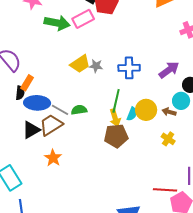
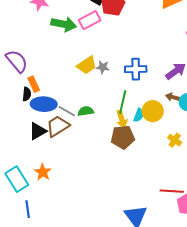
orange rectangle: (27, 83) -> (34, 84), turned -56
brown arrow: (169, 112) -> (173, 97), moved
orange star: (53, 158) -> (43, 172), moved

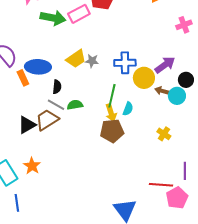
black semicircle: (27, 94) -> (57, 87), moved
blue ellipse: (44, 104) -> (38, 67), moved
yellow circle: (153, 111) -> (144, 78), moved

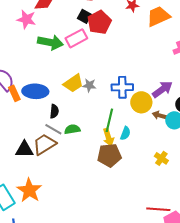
orange rectangle: (23, 78) -> (14, 93), moved
black triangle: (27, 125) -> (24, 149), turned 30
orange star: (32, 166) -> (29, 190), size x1.4

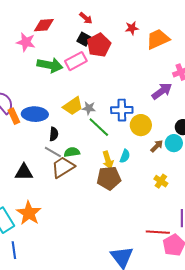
purple arrow: (162, 89) -> (162, 91), moved
brown arrow: (159, 115) -> (157, 146), moved, turned 120
green line: (109, 120) -> (99, 127), moved, turned -60
brown trapezoid: (44, 144) -> (63, 167), moved

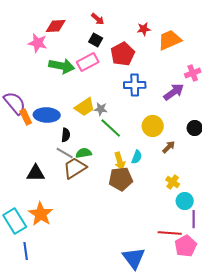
red pentagon: (99, 45) -> (123, 54), moved
blue cross: (122, 110) -> (135, 85), moved
cyan circle: (174, 143) -> (185, 201), moved

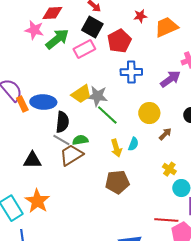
black square: (96, 40) -> (92, 27), size x1.5
green arrow: (62, 66) -> (57, 39), moved, turned -50
gray star: (101, 109) -> (97, 96), size x1.5
black semicircle: (66, 135) -> (62, 122), size x1.5
brown pentagon: (121, 179) -> (117, 182), moved

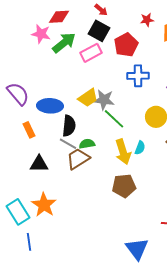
orange rectangle: (22, 104) -> (29, 130), moved
yellow arrow: (116, 148) -> (123, 152), size x1.4

